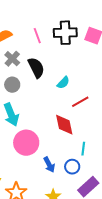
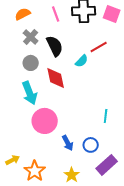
red line: (80, 102) -> (99, 47), moved
red diamond: (64, 125) -> (56, 78), moved
cyan line: (83, 149) -> (106, 116), moved

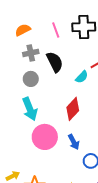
gray cross: (31, 37) -> (31, 53), turned 35
red diamond: (56, 78) -> (73, 109), moved, turned 55
blue arrow: (68, 143) -> (74, 142), moved

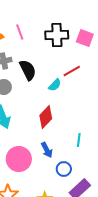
pink line: (56, 30) -> (20, 32), moved
pink circle: (45, 137) -> (19, 159), moved

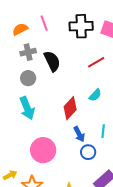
cyan semicircle: (55, 85) -> (95, 95), moved
blue arrow: (47, 150) -> (79, 134), moved
blue circle: (64, 169) -> (88, 152), moved

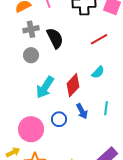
cyan arrow: (27, 108) -> (45, 87), moved, turned 55
pink circle: (43, 150) -> (31, 129), moved
blue circle: (88, 152) -> (59, 119), moved

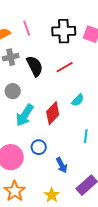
red line: (99, 39) -> (65, 67), moved
gray circle: (31, 55) -> (13, 91), moved
blue arrow: (82, 111) -> (62, 165), moved

